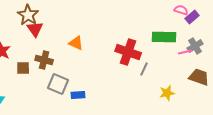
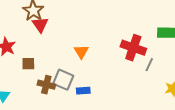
orange triangle: (76, 43) -> (81, 52), moved, turned 35
brown cross: (44, 60) -> (46, 85), moved

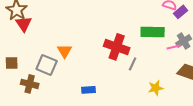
gray square: (63, 80) -> (47, 65), moved
blue rectangle: (83, 91) -> (89, 90), moved

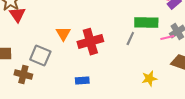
red cross: (117, 47) -> (90, 42), moved, turned -35
orange triangle: (65, 51) -> (63, 34), moved
gray line: (133, 64) -> (130, 39), moved

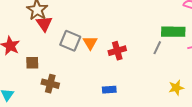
red cross: (90, 42) -> (117, 51), size x0.7
gray square: (40, 56) -> (70, 41), moved

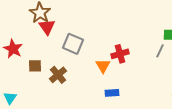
orange triangle: (90, 43) -> (103, 66), moved
brown cross: (50, 84) -> (58, 75), moved, turned 36

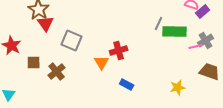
gray line: (160, 51) -> (159, 24), moved
blue rectangle: (112, 93) -> (127, 84), moved, turned 32

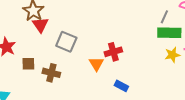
gray line: (159, 24) -> (164, 17), moved
brown cross: (57, 72) -> (51, 73), turned -36
yellow star: (178, 88) -> (172, 55), moved

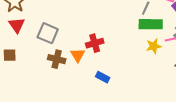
red triangle: (40, 25) -> (17, 25), moved
brown cross: (51, 73) -> (57, 59), moved

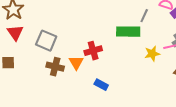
green rectangle: (151, 24) -> (128, 32), moved

